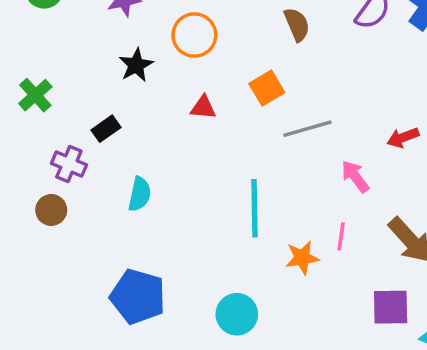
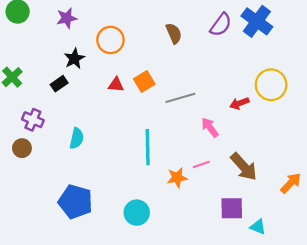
orange square: (267, 88) -> (144, 81), moved
black rectangle: (106, 129) -> (59, 84), moved
pink line: (341, 236) -> (201, 165), turned 63

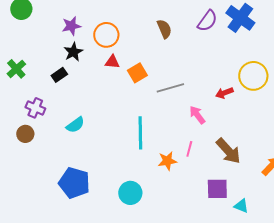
purple star: (67, 18) -> (71, 26), moved
red triangle: (116, 85) -> (112, 62), moved
cyan semicircle: (77, 138) -> (75, 125), turned 42
pink line: (201, 165) -> (189, 149), turned -56

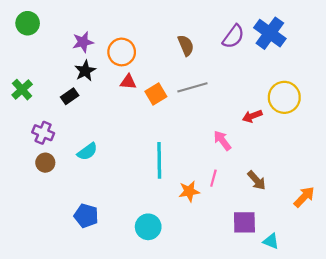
gray line: (170, 88) -> (192, 87), moved
brown circle: (25, 134) -> (45, 163), moved
brown arrow: (228, 151) -> (257, 180), size x0.7
blue pentagon: (74, 183) -> (86, 216), size x0.7

